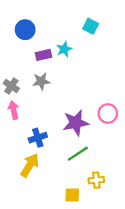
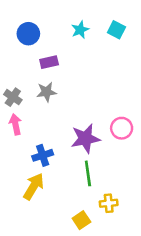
cyan square: (91, 26) -> (116, 30), moved
cyan star: (64, 49) -> (80, 30), moved
green line: (78, 154) -> (88, 173), turned -65
yellow square: (72, 195) -> (81, 220), turned -35

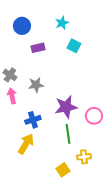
cyan square: (116, 30) -> (74, 46), moved
gray star: (46, 92) -> (36, 85), moved
pink circle: (122, 128) -> (94, 116), moved

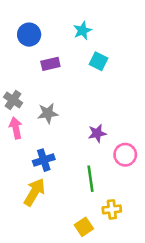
purple star: (66, 107) -> (97, 133), moved, size x0.6

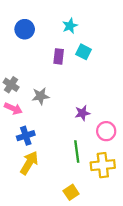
purple rectangle: (50, 64) -> (59, 56), moved, turned -70
pink arrow: (16, 128) -> (13, 108), turned 126
blue cross: (44, 160) -> (26, 136), moved
yellow cross: (112, 209) -> (103, 165), moved, size x1.5

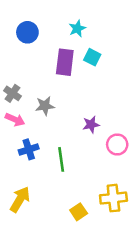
purple rectangle: (59, 56) -> (65, 62), size x1.5
green line: (77, 152) -> (61, 159), moved
yellow arrow: (29, 163) -> (20, 199), moved
yellow cross: (103, 165) -> (113, 198), moved

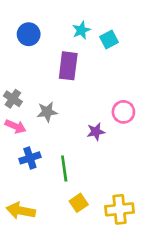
cyan square: (92, 57) -> (109, 39), moved, turned 35
pink circle: (117, 144) -> (123, 112), moved
yellow arrow: (20, 199) -> (21, 211), turned -110
yellow square: (79, 212) -> (79, 203), moved

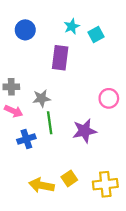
gray cross: (13, 99) -> (11, 87), turned -35
purple star: (96, 132) -> (84, 131), moved, size x1.5
green line: (64, 169) -> (50, 123), moved
yellow arrow: (21, 211) -> (41, 185), moved

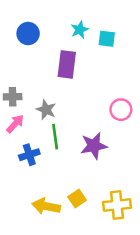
cyan square: (96, 35) -> (107, 39), turned 35
gray star: (41, 98) -> (46, 110), turned 30
pink arrow: (14, 111) -> (15, 124), turned -72

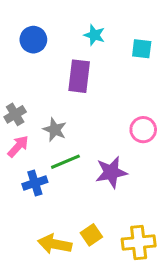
cyan star: (80, 30) -> (94, 35), turned -30
cyan square: (107, 39) -> (142, 49), moved
gray cross: (13, 97) -> (15, 114), turned -30
green line: (55, 137) -> (65, 162), turned 75

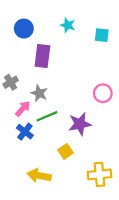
purple rectangle: (79, 76) -> (42, 56), moved
pink arrow: (18, 146) -> (23, 109), moved
blue cross: (35, 183) -> (25, 132), turned -35
yellow square: (91, 235) -> (65, 151), moved

